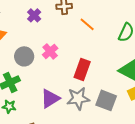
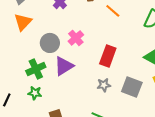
purple triangle: (50, 98) -> (64, 66), moved
gray star: (78, 98) -> (104, 85), size x0.6

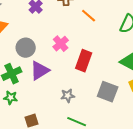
pink cross: (76, 38) -> (61, 44), moved
gray star: (104, 85) -> (68, 96), moved

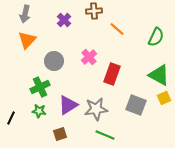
purple triangle: (40, 71) -> (68, 105), moved
gray star: (68, 96) -> (96, 109), size x1.6

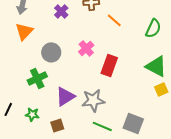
gray square: (136, 105) -> (133, 123), moved
green star: (39, 111) -> (32, 114), moved

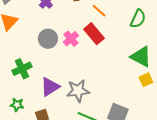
gray circle: (51, 52) -> (48, 39), moved
red rectangle: (109, 65) -> (94, 34), moved, turned -60

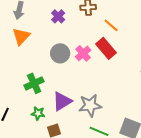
green star: (17, 105) -> (38, 113), moved

